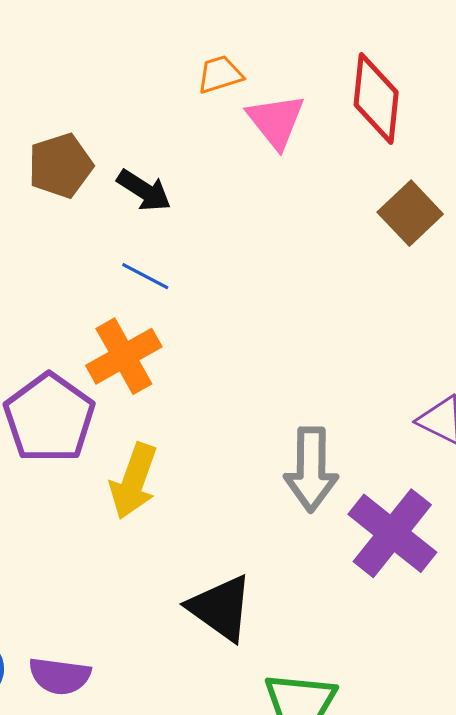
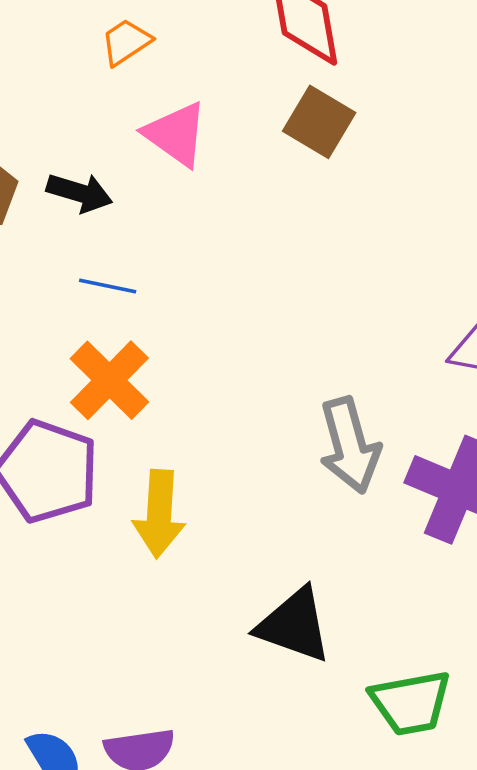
pink triangle: (276, 121) -> (176, 134), moved
brown square: (410, 213) -> (319, 122), moved

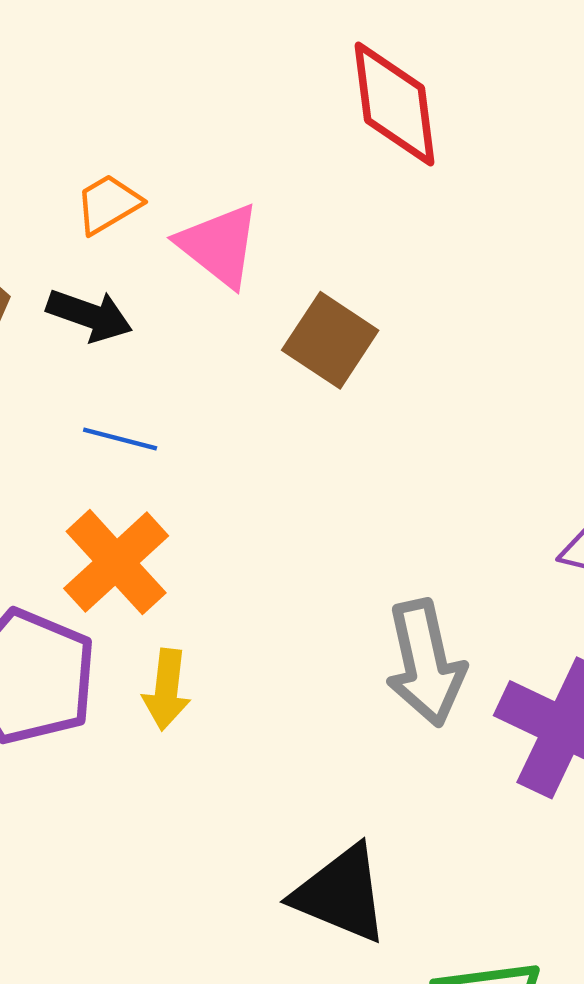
orange trapezoid: (126, 42) -> (108, 204), moved
brown square: (319, 122) -> (330, 340), moved
yellow arrow: (159, 514) -> (167, 689), moved, size x0.7

